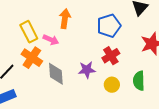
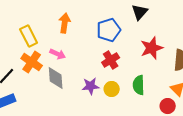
pink arrow: (51, 40) -> (58, 54), moved
purple star: (87, 70) -> (91, 86), moved

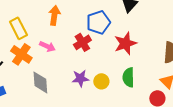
red star: (152, 48) -> (125, 43), moved
red cross: (111, 60) -> (82, 42), moved
gray diamond: (56, 78) -> (40, 82), moved

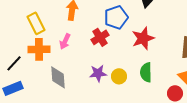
pink arrow: (47, 46) -> (65, 41), turned 91
orange cross: (21, 54) -> (39, 49), turned -35

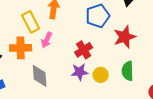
yellow rectangle: (36, 23) -> (31, 22), moved
red cross: (100, 37) -> (84, 50), moved

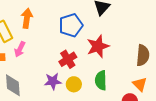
red cross: (84, 50) -> (68, 59), moved

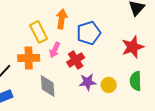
blue pentagon: (71, 25) -> (89, 33), moved
red cross: (68, 59) -> (76, 60), moved

